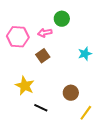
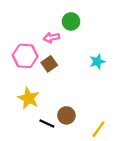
pink hexagon: (18, 37) -> (25, 56), moved
brown circle: (71, 93) -> (66, 115), moved

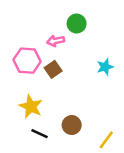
black line: (47, 123) -> (39, 134), moved

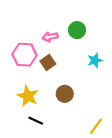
green circle: (77, 24) -> (77, 30), moved
brown circle: (72, 125) -> (65, 94), moved

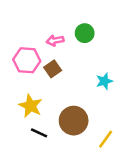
cyan star: (95, 60) -> (104, 81), moved
brown circle: (65, 94) -> (74, 121), moved, size x1.5

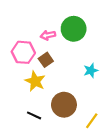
green circle: (85, 33) -> (74, 29), size x1.5
yellow star: (30, 106) -> (35, 81), moved

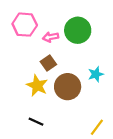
pink hexagon: (23, 52) -> (25, 25), moved
brown circle: (64, 105) -> (68, 87), moved

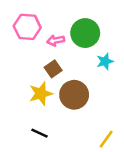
cyan star: (96, 74) -> (105, 61), moved
yellow star: (37, 86) -> (41, 94), turned 30

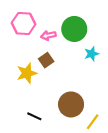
yellow star: (41, 94) -> (27, 73), moved
brown circle: (74, 95) -> (71, 104), moved

